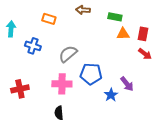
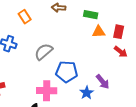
orange rectangle: (49, 19) -> (25, 17), turned 40
pink cross: (62, 84) -> (47, 91), moved

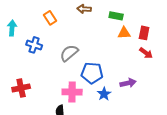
purple arrow: (103, 82) -> (128, 83), turned -63
blue star: (87, 93) -> (104, 94), moved

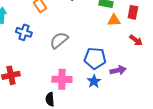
red rectangle: (144, 33) -> (133, 12), moved
blue pentagon: (92, 73) -> (95, 58), moved

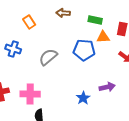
blue pentagon: (95, 58) -> (84, 50), moved
pink cross: (62, 79) -> (30, 94), moved

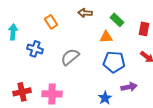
green rectangle: (95, 20) -> (117, 20), turned 32
orange triangle: (103, 37) -> (106, 37), moved
blue pentagon: (84, 50) -> (114, 62), moved

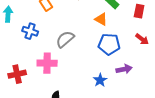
orange triangle: (106, 37) -> (101, 19), turned 32
pink cross: (52, 94) -> (47, 63), moved

